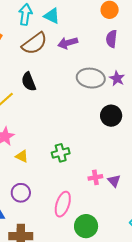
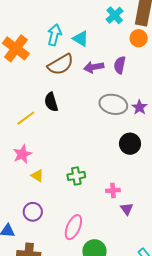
purple semicircle: (112, 39) -> (120, 65), moved
pink cross: (95, 177) -> (113, 190), moved

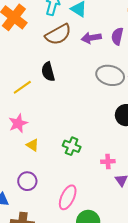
green cross: (76, 176) -> (72, 146), turned 30

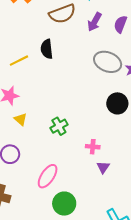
purple arrow: (91, 38) -> (95, 22), turned -60
green cross: (72, 146) -> (59, 126), turned 30

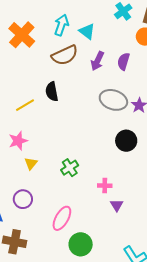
yellow triangle: (21, 119) -> (31, 164), turned 32

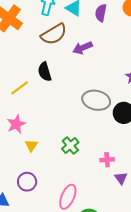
purple arrow: (97, 61) -> (83, 48), moved, turned 48
purple semicircle: (123, 61) -> (101, 13), moved
gray ellipse: (113, 100) -> (96, 100), moved

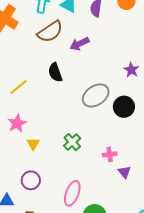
black semicircle: (45, 72) -> (55, 72), moved
gray ellipse: (96, 100) -> (96, 95), turned -44

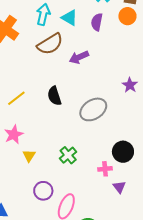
black semicircle: (55, 72) -> (54, 96), moved
black circle: (124, 107) -> (123, 152), moved
purple circle: (31, 180) -> (43, 191), moved

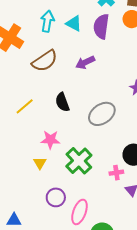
purple semicircle: (97, 22) -> (101, 26), size x1.4
brown semicircle: (50, 44) -> (45, 61), moved
pink star: (14, 135) -> (50, 140), moved, turned 30
green cross: (68, 155) -> (79, 161), size x1.5

